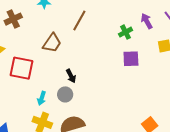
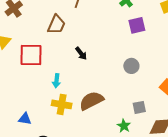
gray circle: (65, 94) -> (131, 66), moved

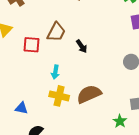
brown trapezoid: (56, 25) -> (56, 32), moved
red square: (31, 55) -> (32, 45), size x0.7

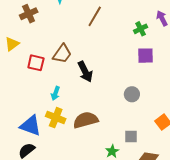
black arrow: (82, 46) -> (85, 72), size x1.5
blue triangle: (21, 108) -> (31, 126), moved, size x1.6

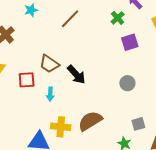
brown line: (95, 16) -> (70, 19), turned 30
brown trapezoid: (62, 54) -> (49, 64), turned 105
cyan arrow: (55, 93) -> (50, 94), moved

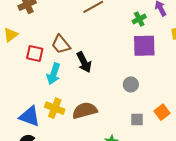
purple square: (130, 42) -> (144, 46), size x1.4
cyan arrow: (50, 94) -> (54, 74), size x1.5
gray square: (138, 124) -> (137, 119), moved

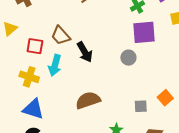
gray circle: (131, 84) -> (128, 58), moved
yellow cross: (55, 108) -> (29, 77), moved

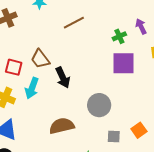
gray circle: (128, 58) -> (99, 105), moved, size x1.5

